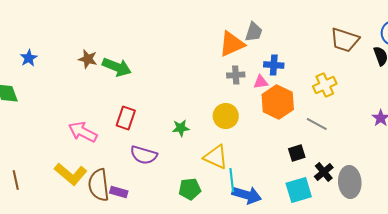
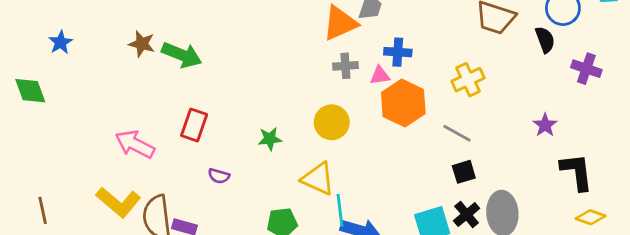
black square: (297, 153) -> (464, 172), moved
purple semicircle: (144, 155) -> (219, 176), size x0.6
black cross: (324, 172) -> (467, 214), moved

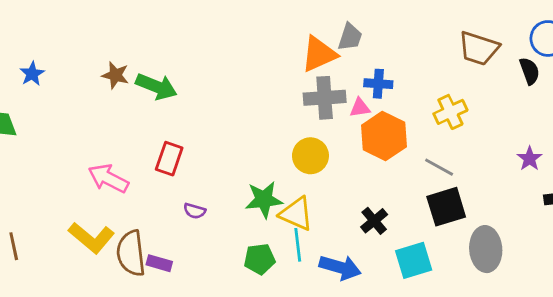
gray cross: (345, 66) -> (325, 98), size x1.6
green star: (270, 139) -> (264, 200), moved, size x1.5
black square: (464, 172) -> (446, 207), size x1.6
cyan line: (340, 210) -> (298, 245), moved
black cross: (467, 214) -> (374, 221), moved

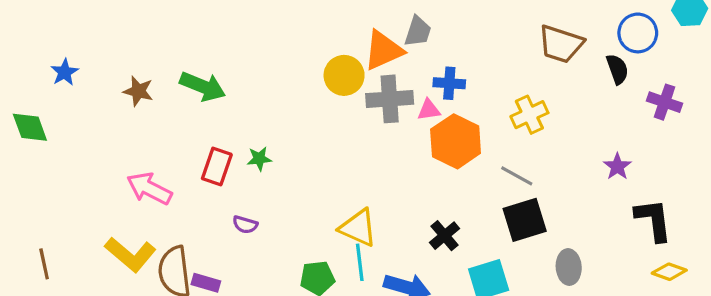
brown star: (115, 75) -> (138, 91), moved
yellow circle: (310, 156) -> (344, 75), moved
green star: (264, 200) -> (259, 159), moved, size x0.6
gray ellipse: (486, 249) -> (569, 267), size x0.7

